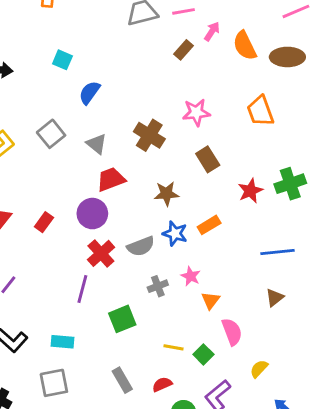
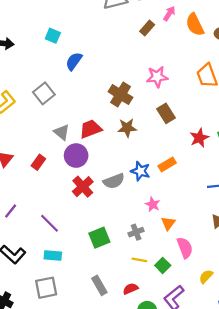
gray triangle: (97, 144) -> (62, 132), moved
brown star: (166, 194) -> (127, 128), moved
gray cross: (158, 286) -> (136, 232), moved
purple line: (82, 289) -> (49, 223), moved, turned -60

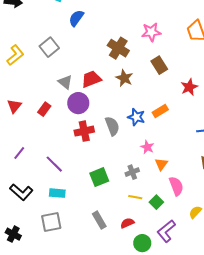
brown star: (127, 128) -> (124, 78), turned 30
gray semicircle: (114, 181) -> (112, 126), turned -90
red cross: (83, 187) -> (84, 131), turned 30

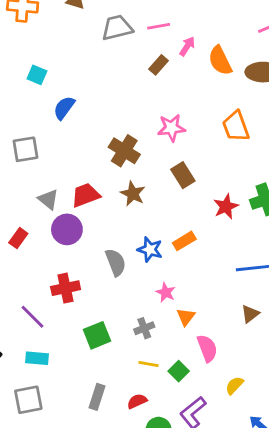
gray square: (49, 47) -> (25, 149), turned 30
red cross: (84, 131) -> (66, 288), moved
gray rectangle: (99, 220) -> (97, 397), turned 48

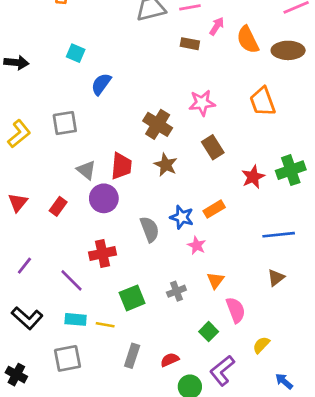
brown rectangle: (159, 65) -> (190, 44), turned 60
red trapezoid: (86, 195) -> (121, 166), turned 116
pink star: (166, 292) -> (197, 245), moved
yellow line: (149, 364) -> (105, 325), moved

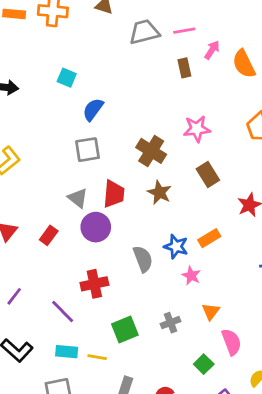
brown rectangle: (190, 44) -> (184, 68), turned 66
gray square: (65, 123) -> (87, 150), moved

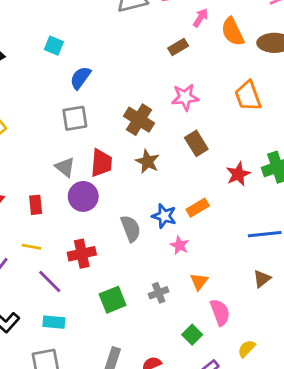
brown rectangle: (184, 68) -> (178, 47), moved, turned 72
red rectangle: (49, 235) -> (36, 205), turned -42
yellow line: (97, 357) -> (32, 247), moved

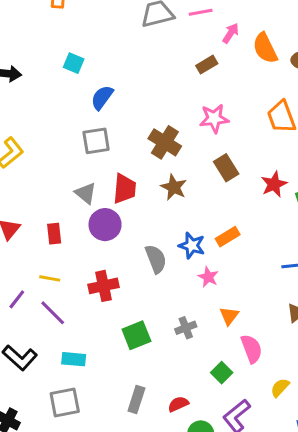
red star: (238, 174) -> (274, 184), moved
purple line: (50, 282) -> (53, 313), moved

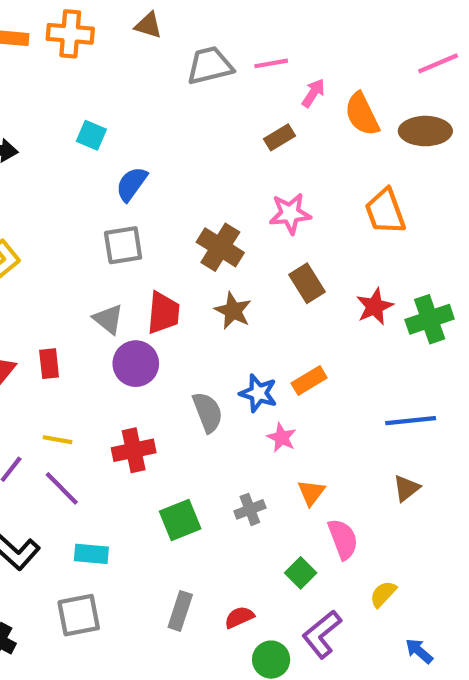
red rectangle: (54, 234) -> (49, 364), moved

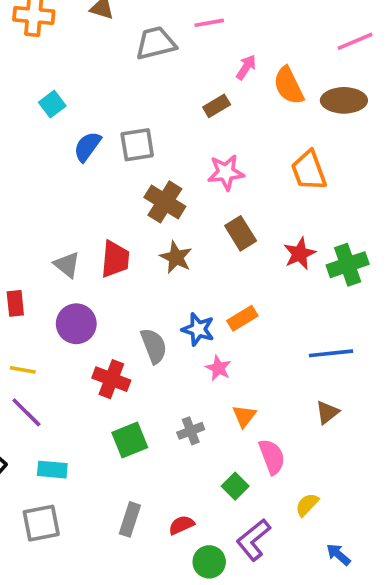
pink line: (271, 63) -> (209, 23), moved
cyan square: (91, 135) -> (52, 104), turned 30
gray square: (123, 245) -> (137, 145), moved
purple circle: (136, 364) -> (76, 324), moved
red cross: (134, 450) -> (111, 379), moved, turned 33

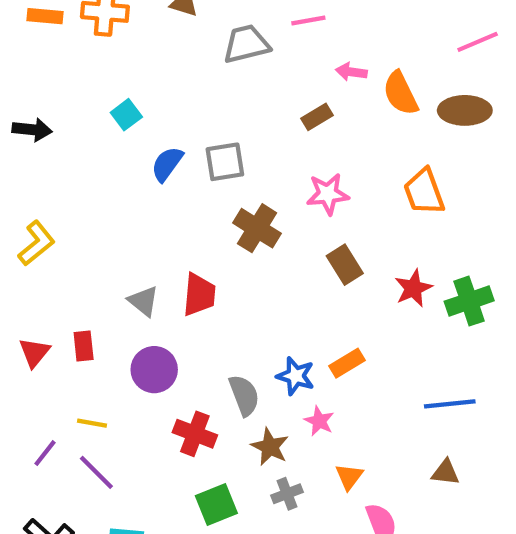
pink arrow: (246, 67) -> (351, 72), turned -115
brown star: (176, 257) -> (270, 447), moved
brown triangle: (327, 412) -> (445, 472), turned 45

